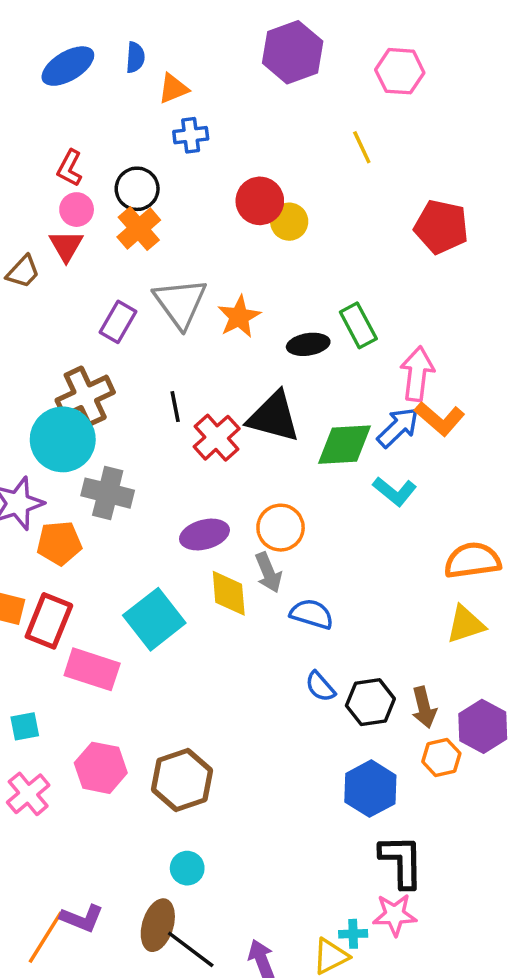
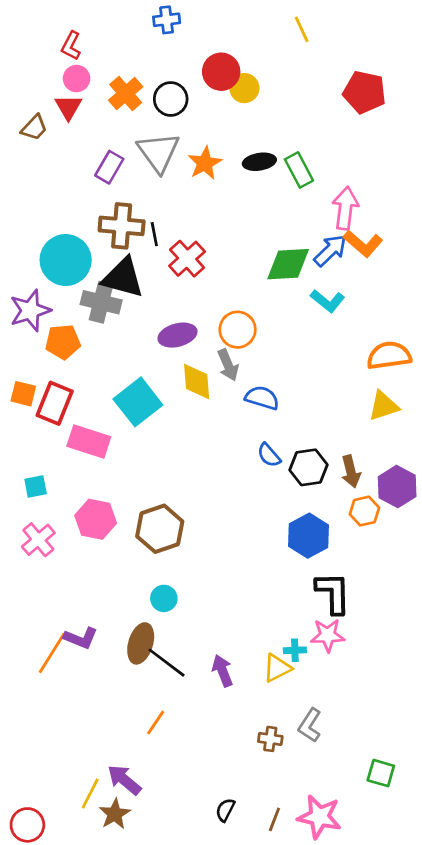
black circle: (137, 189) -> (171, 99), moved
black ellipse: (308, 344) -> (259, 162), moved
brown cross: (85, 396) -> (122, 226), moved, turned 30
black triangle: (274, 417) -> (123, 278), moved

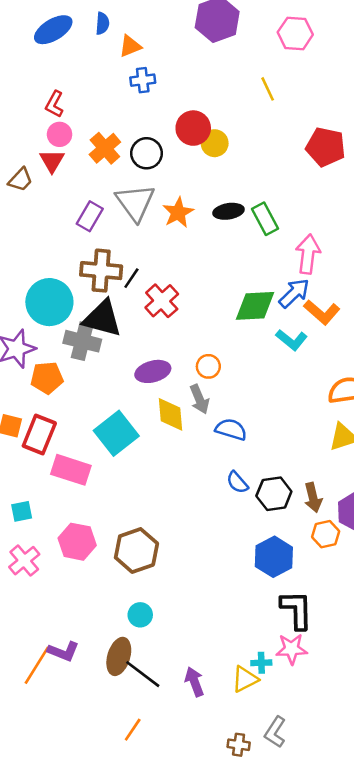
black line: (154, 234) -> (131, 278), turned 45
orange L-shape: (363, 244) -> (322, 312), moved
orange circle: (238, 330) -> (208, 366), size x0.7

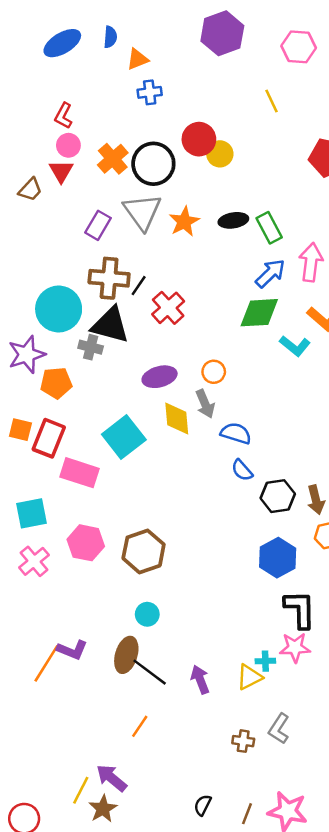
black circle: (147, 153) -> (153, 164), size x1.4
blue arrow: (294, 293) -> (270, 273), moved
gray cross: (82, 341) -> (91, 347), size x0.7
blue semicircle: (237, 482) -> (242, 470), moved
cyan square: (22, 511) -> (32, 513), size x1.5

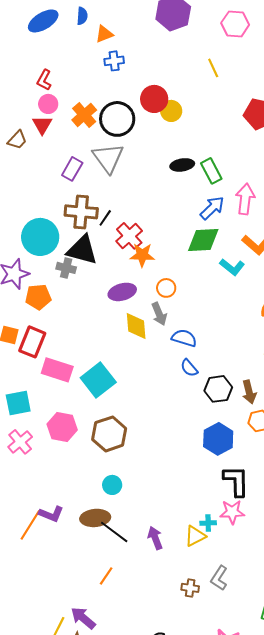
orange star: (184, 222) -> (142, 255), moved, turned 30
cyan square: (124, 437) -> (98, 380), moved
brown ellipse: (126, 655) -> (95, 518), turned 68

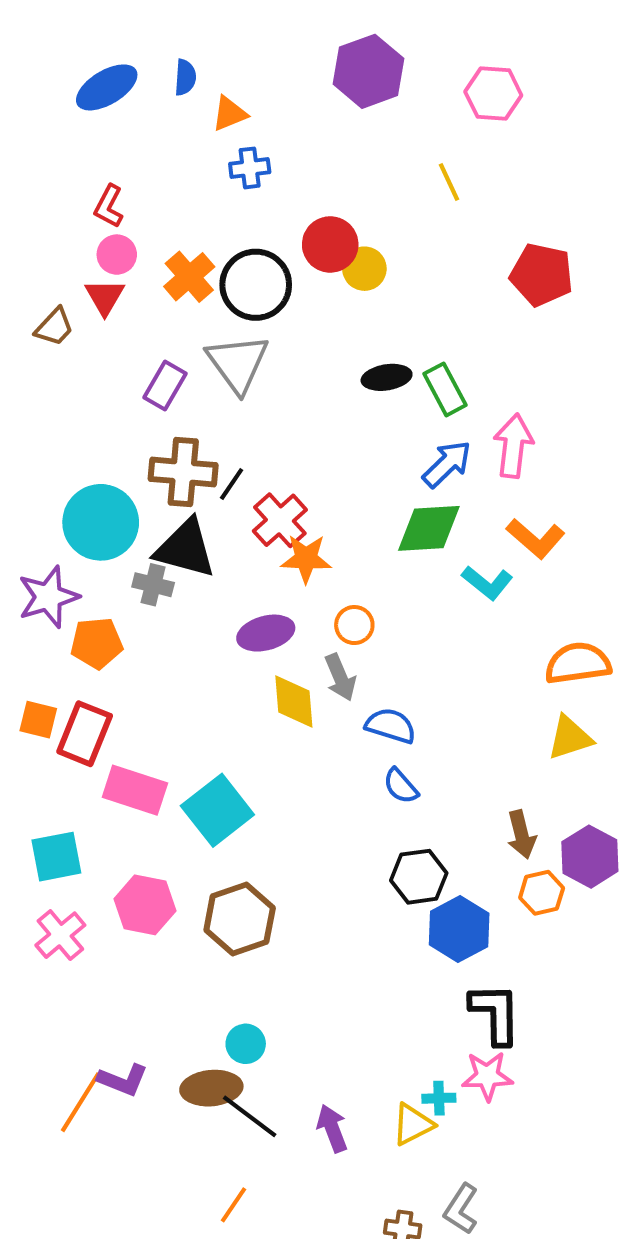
black hexagon: (218, 389) -> (419, 877), moved
cyan circle: (112, 485) -> (246, 1044), moved

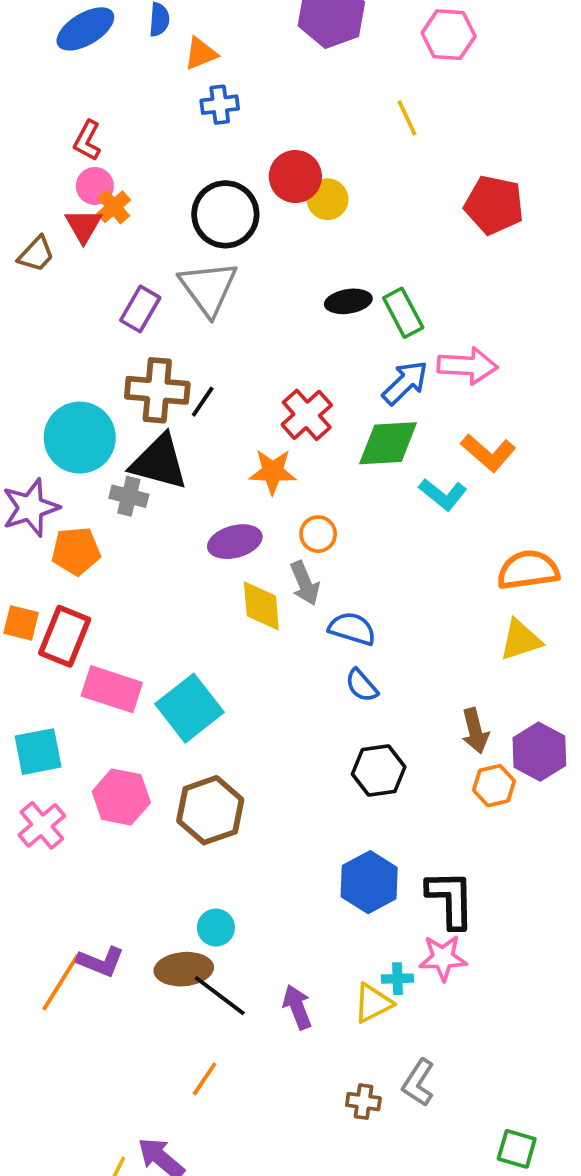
orange cross: (189, 277) -> (114, 207), moved, size x0.7
pink arrow: (513, 446) -> (468, 366), turned 86
red cross: (280, 520) -> (307, 415), moved
blue hexagon: (459, 929) -> (369, 882), moved

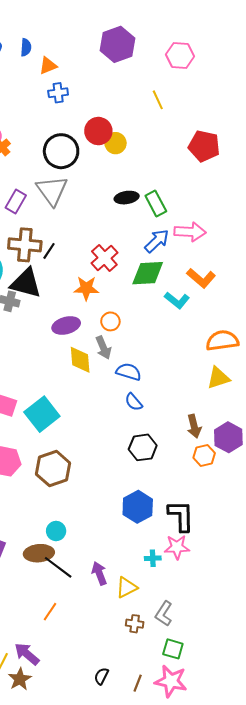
yellow triangle: (373, 1003) -> (127, 587), moved
green square: (517, 1149) -> (173, 649), moved

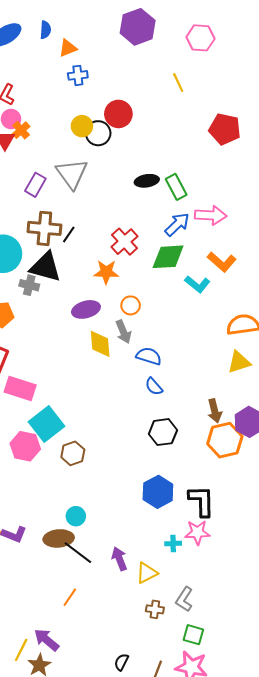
yellow circle: (115, 143) -> (82, 126), moved
black circle: (61, 151) -> (98, 133), moved, size x0.7
cyan square: (42, 414) -> (46, 424), moved
orange hexagon: (204, 455) -> (225, 440), size x1.6
brown hexagon: (53, 469) -> (73, 453), size x0.7

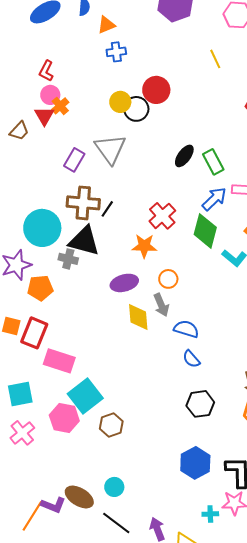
black ellipse: (147, 181) -> (184, 156), turned -45
green diamond: (168, 257) -> (205, 231), turned -72
brown ellipse: (59, 538) -> (79, 497), moved, turned 36

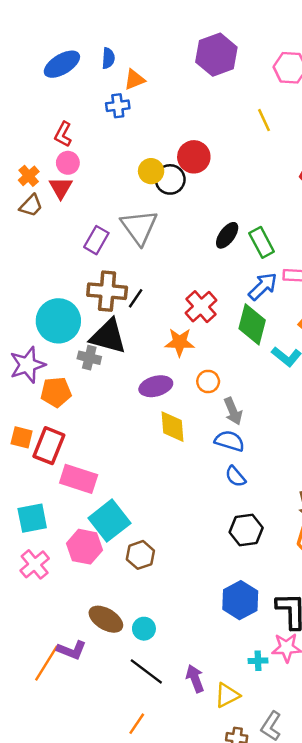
blue cross: (116, 52) -> (118, 106), moved
orange cross: (60, 106) -> (29, 176), moved
gray arrow: (161, 305) -> (233, 411), moved
brown ellipse: (79, 497) -> (106, 619), moved

